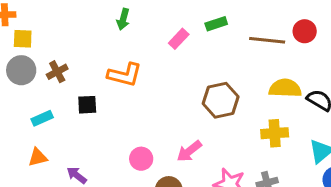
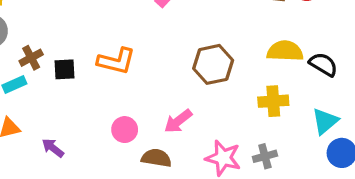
brown cross: (57, 72) -> (31, 58), moved
orange L-shape: (125, 75) -> (116, 61), moved

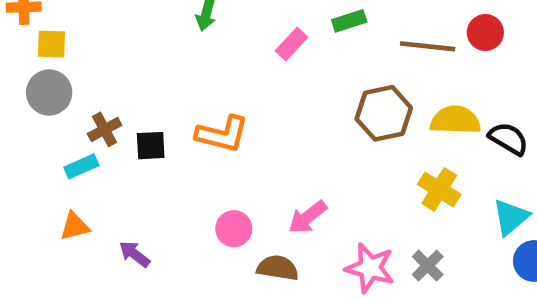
brown hexagon: (213, 64) -> (384, 113), moved
yellow cross: (273, 101) -> (439, 189), turned 36
gray cross: (265, 156) -> (428, 266), turned -30

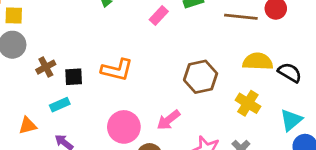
brown hexagon: (384, 113) -> (201, 77), moved
cyan rectangle: (81, 166) -> (60, 105), moved
pink circle: (234, 229) -> (124, 127), size x1.5

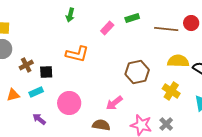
orange L-shape: (117, 70) -> (77, 54), moved
orange triangle: (28, 126) -> (13, 95), moved
pink circle: (124, 127) -> (69, 103), moved

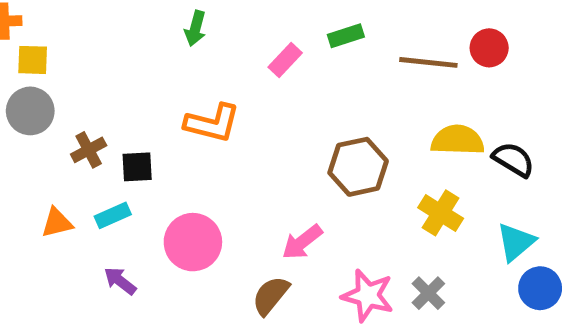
brown semicircle: (101, 125) -> (271, 295), turned -60

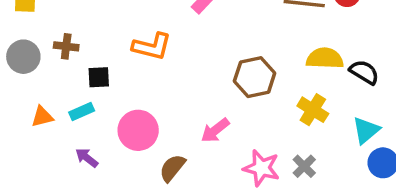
gray circle: (30, 111) -> (23, 57), moved
brown cross: (89, 150) -> (66, 46), moved, turned 35
brown semicircle: (271, 295) -> (172, 168), moved

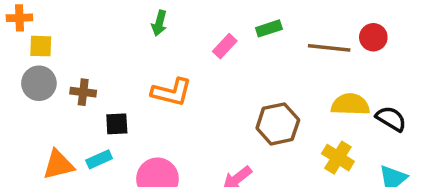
gray circle: (23, 57) -> (39, 83), moved
orange triangle: (42, 117) -> (58, 165), size x1.4

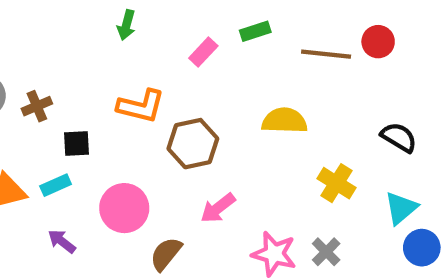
brown cross: (83, 92) -> (37, 106), turned -30
yellow semicircle: (350, 104) -> (284, 121), moved
brown hexagon: (278, 124) -> (193, 144), moved

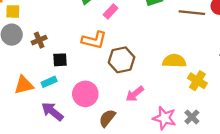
pink rectangle: (203, 52) -> (111, 11), moved
yellow semicircle: (284, 121) -> (174, 61), moved
purple arrow: (62, 241) -> (52, 111), size x1.5

